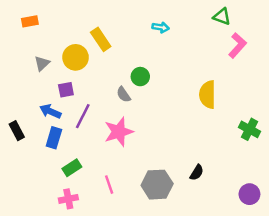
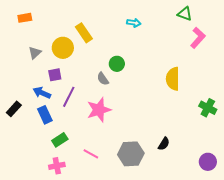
black rectangle: (17, 131) -> (14, 109), turned 70
blue rectangle: (54, 138) -> (45, 115), turned -42
pink line: (109, 185) -> (91, 154), turned -42

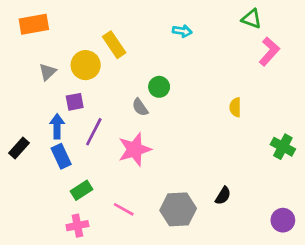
orange rectangle: (25, 18) -> (34, 24), size x1.5
yellow semicircle: (173, 79) -> (235, 107), size x0.6
blue arrow: (42, 93) -> (57, 126), turned 66

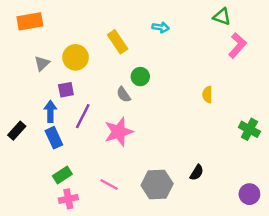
yellow rectangle: (114, 45) -> (118, 42), moved
green rectangle: (82, 190) -> (62, 175), moved

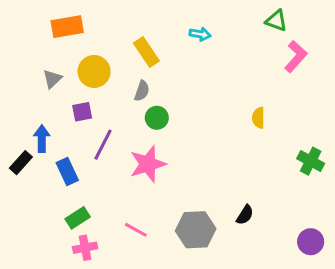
orange rectangle: (30, 21) -> (67, 27), moved
green circle: (140, 77) -> (157, 118), moved
gray semicircle: (124, 95) -> (142, 91), moved, turned -126
blue arrow: (50, 111) -> (42, 139), moved

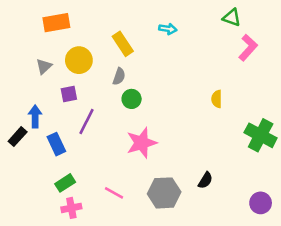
green cross: (311, 161) -> (261, 135), size x1.4
pink star: (148, 164) -> (142, 143), moved

